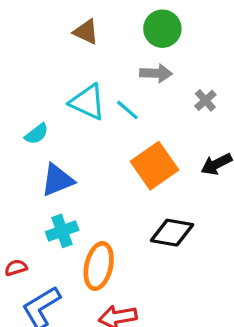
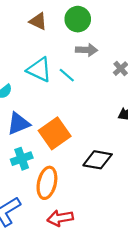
green circle: (162, 29) -> (78, 19), moved
orange square: (154, 166) -> (55, 133), moved

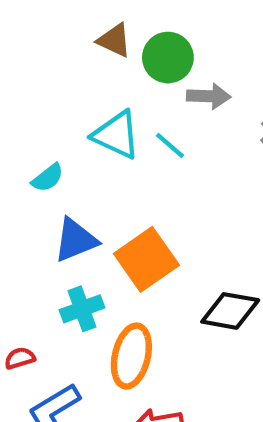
green circle: (78, 19) -> (168, 58), moved

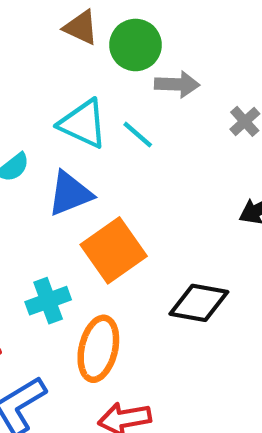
blue triangle: (76, 240) -> (70, 194), moved

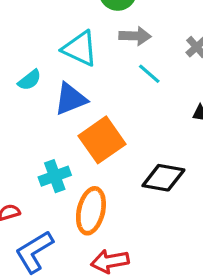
gray arrow: (177, 84) -> (135, 36), moved
cyan line: (138, 135) -> (149, 74), moved

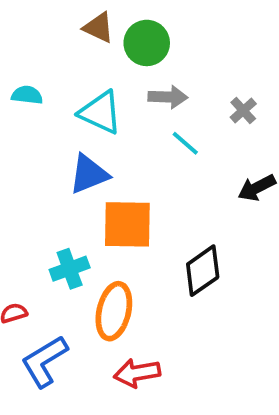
cyan semicircle: (30, 80) -> (27, 95), moved, turned -135
orange square: (102, 140) -> (127, 224), turned 36
black diamond: (163, 178) -> (203, 271), turned -45

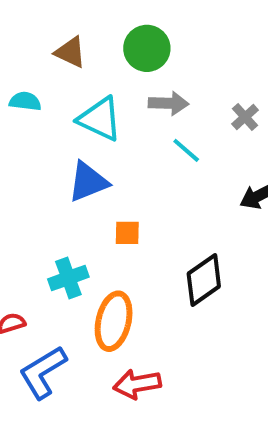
brown triangle: (98, 28) -> (70, 52), moved
orange square: (127, 224) -> (127, 233), size x0.5

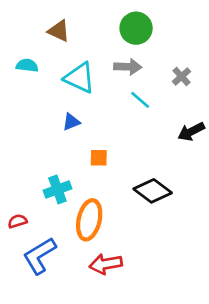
green circle: (147, 48) -> (136, 28), moved
blue triangle: (88, 182) -> (71, 122), size x0.6
black diamond: (204, 280) -> (153, 191), turned 72

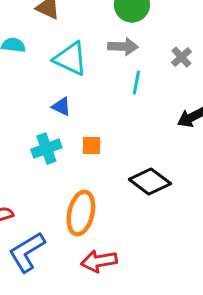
cyan line: (140, 100) -> (136, 83), turned 60
blue triangle: (71, 122) -> (61, 107), turned 48
cyan cross: (57, 189) -> (46, 149), moved

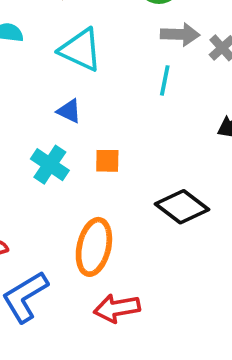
gray arrow: (123, 47) -> (180, 34), moved
cyan cross: (46, 149) -> (50, 165), turned -36

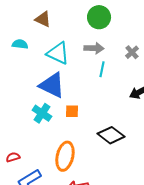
gray arrow: (180, 34) -> (94, 48), moved
blue triangle: (69, 111) -> (52, 85), size x2.0

